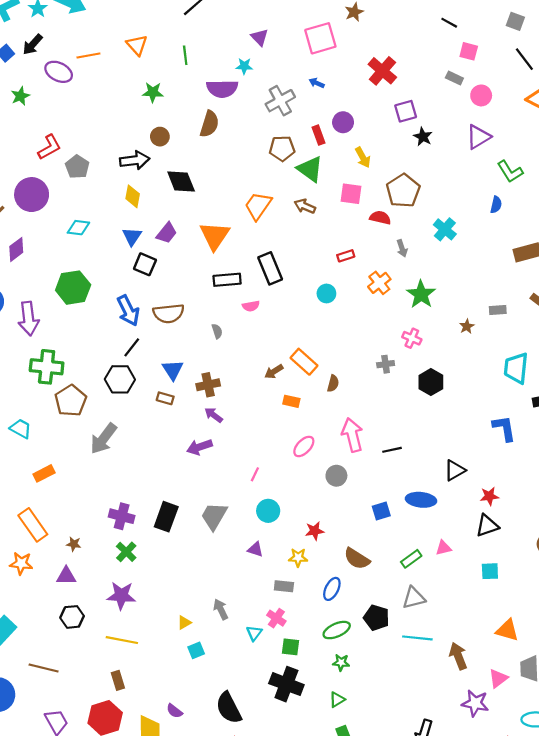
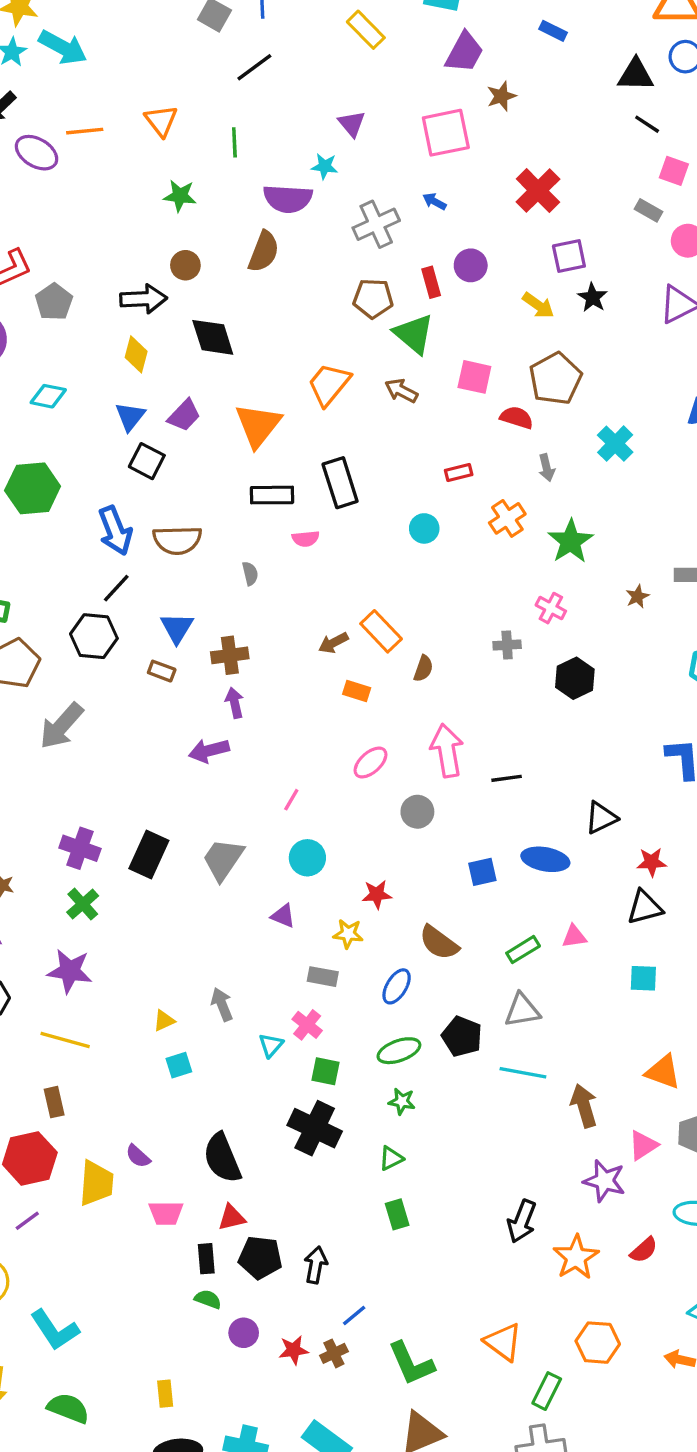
yellow arrow: (363, 157) -> (538, 305), moved, turned -30
purple arrow: (214, 415) -> (235, 703), turned 36

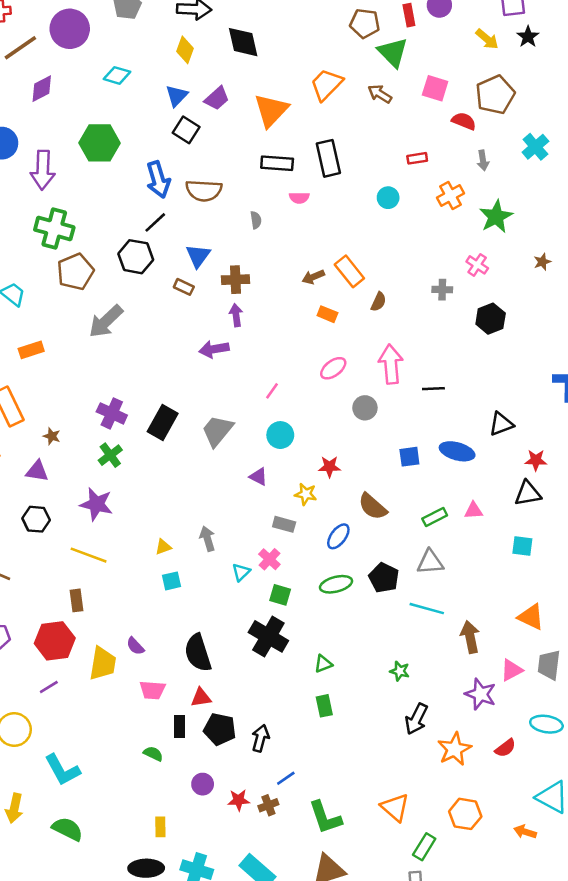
green star: (402, 1101) -> (400, 671), moved
green semicircle: (208, 1299) -> (153, 754), moved
yellow rectangle: (165, 1394) -> (160, 827), moved

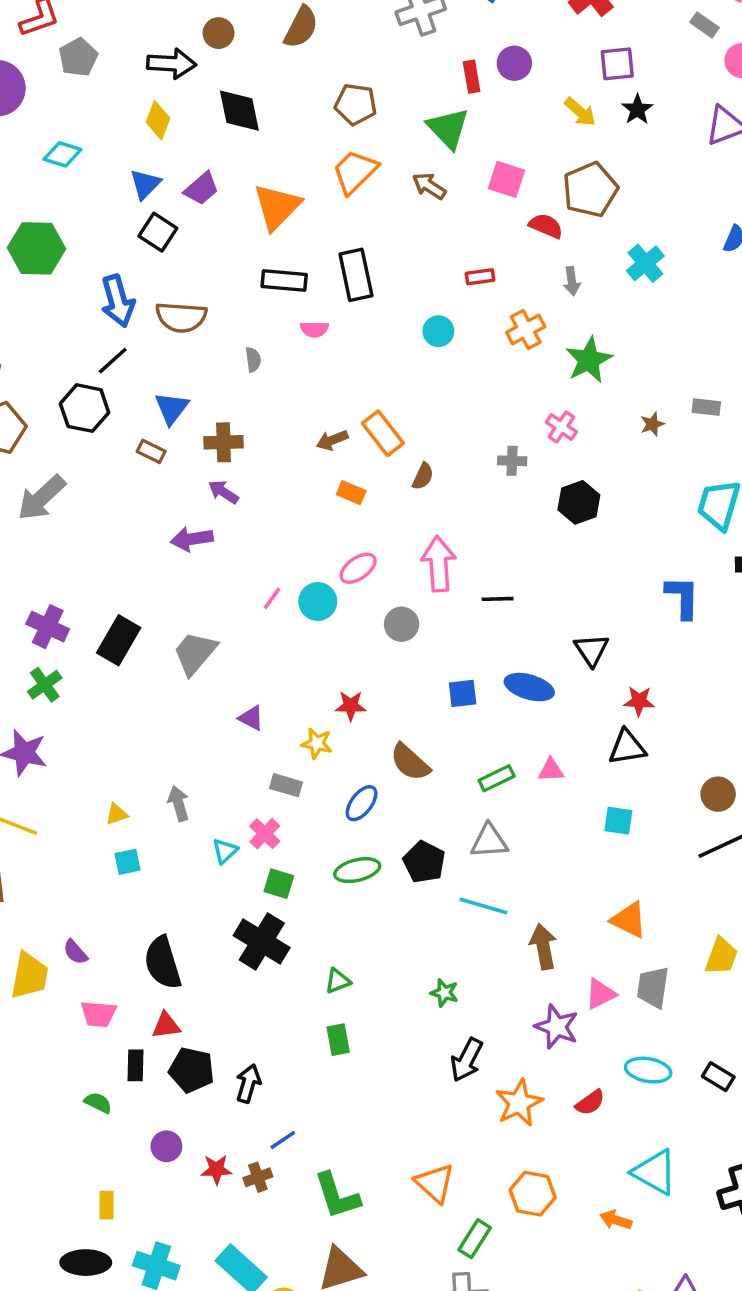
brown pentagon: (365, 23) -> (356, 104), moved
purple arrow: (236, 315) -> (223, 492), turned -50
black triangle: (501, 424) -> (591, 650), turned -44
cyan circle: (280, 435) -> (318, 602), moved

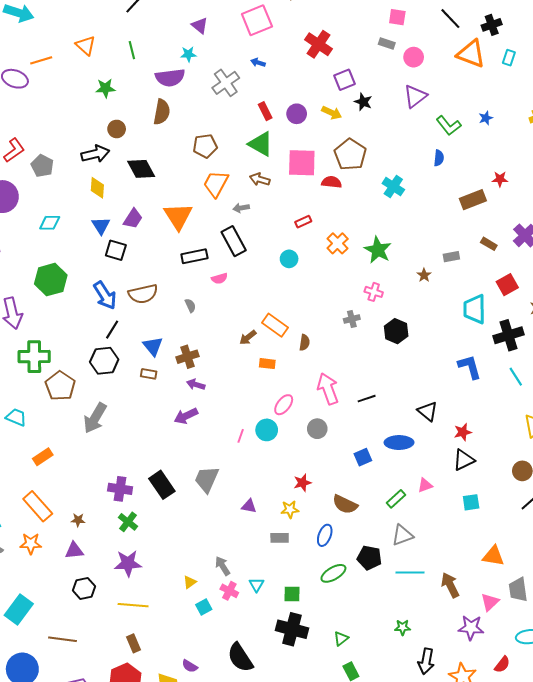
purple circle: (514, 63) -> (297, 114), moved
pink square: (506, 179) -> (302, 163), size x1.4
gray arrow: (572, 281) -> (241, 208), moved, turned 105
black rectangle: (119, 640) -> (162, 485), turned -48
pink cross: (265, 834) -> (229, 591), moved

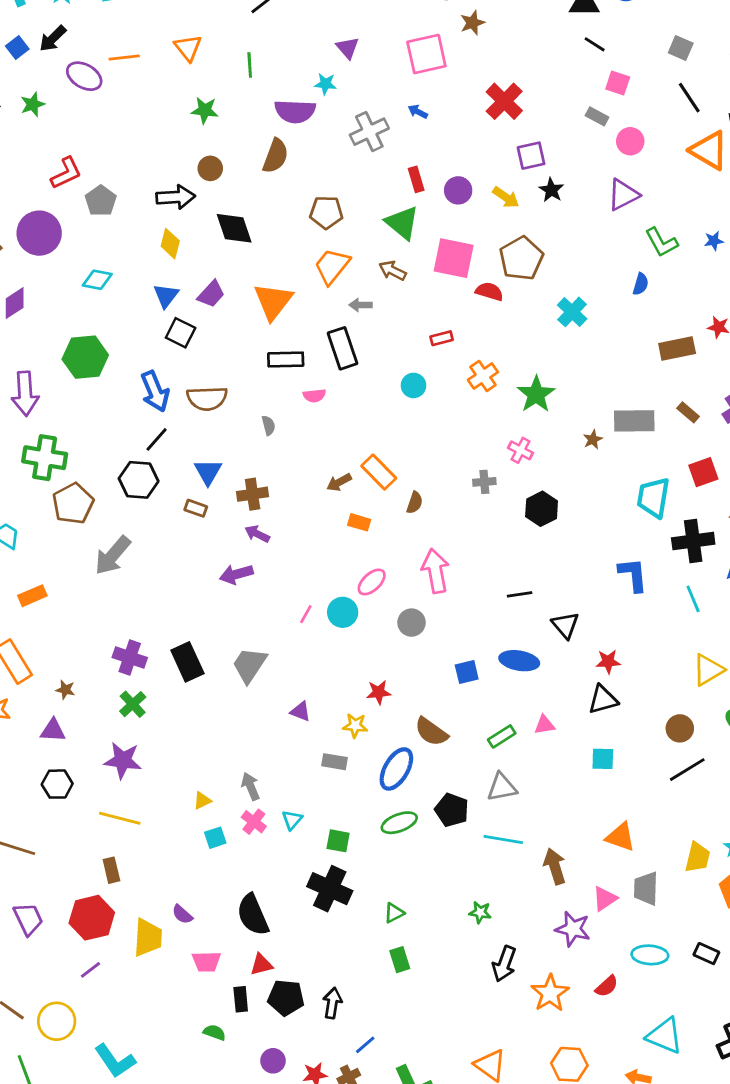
gray rectangle: (451, 257) -> (634, 421), size x1.8
black line: (367, 399) -> (520, 594), moved
blue ellipse: (325, 535) -> (396, 769), size x1.4

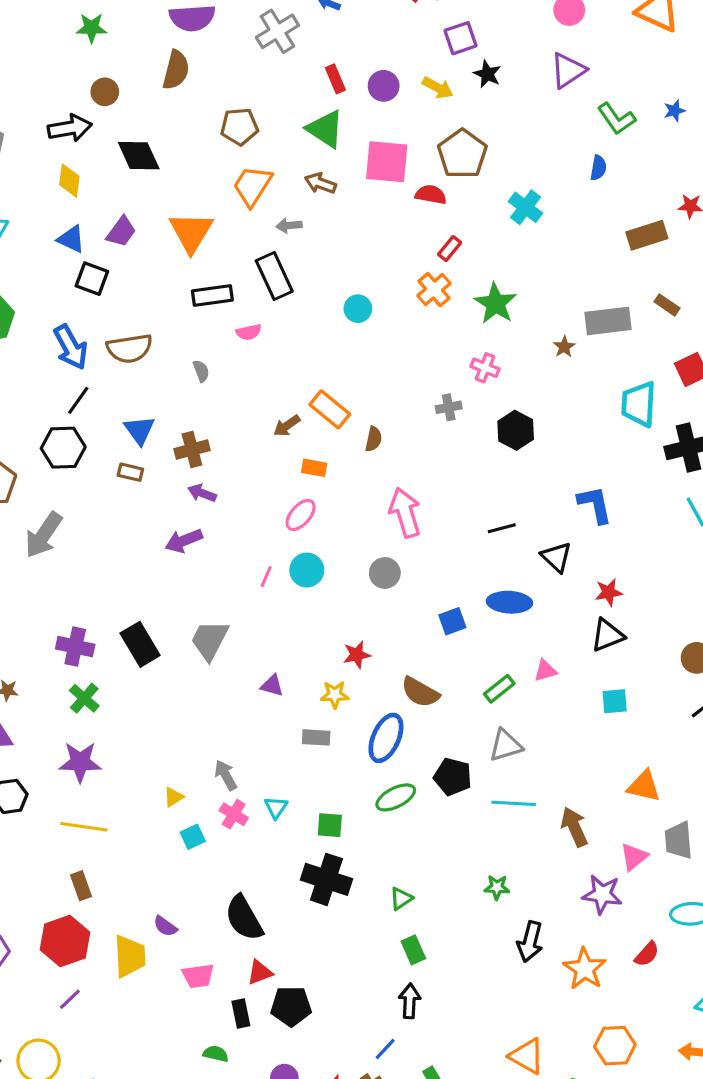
blue triangle: (166, 296) -> (71, 239), turned -36
red rectangle: (442, 338) -> (450, 249), moved, turned -30
blue L-shape: (633, 575) -> (595, 505), moved
pink ellipse: (372, 582) -> (301, 515), moved
black arrow: (332, 1003) -> (410, 1001), moved

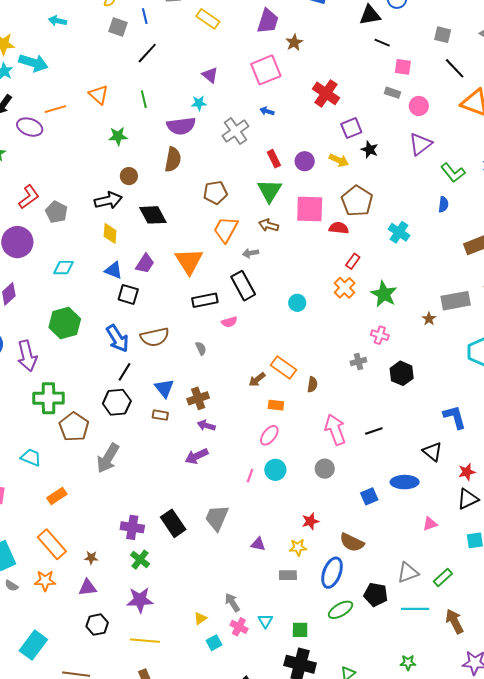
green triangle: (325, 129) -> (270, 191), turned 32
black line: (502, 528) -> (374, 431), moved
green rectangle: (499, 689) -> (443, 577), moved

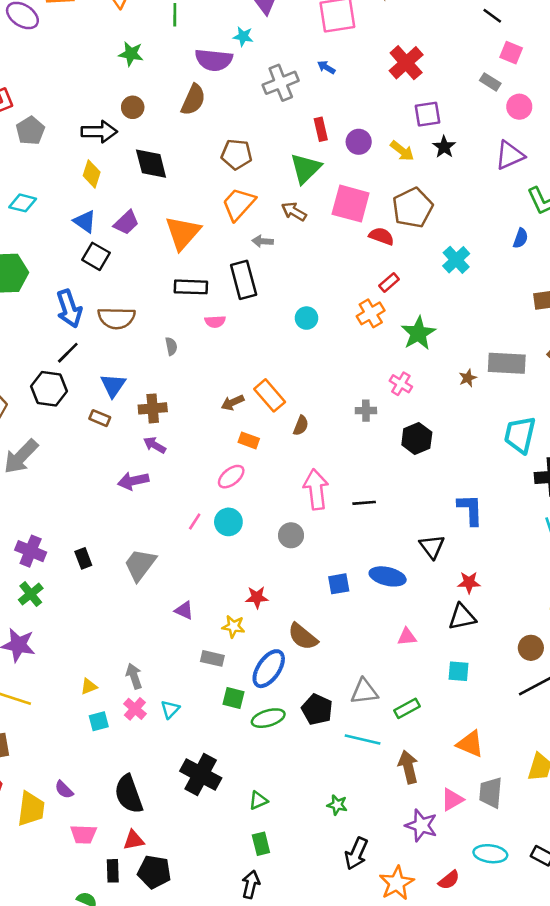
black rectangle: (173, 523) -> (83, 558), size x0.6
green square: (300, 630) -> (234, 698), moved

